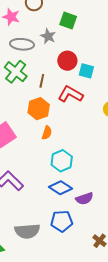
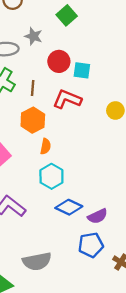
green square: (68, 20) -> (67, 15), moved, turned 36
cyan hexagon: (62, 161) -> (51, 176), moved
blue pentagon: (62, 221) -> (91, 245), moved

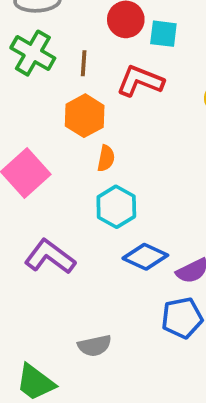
gray semicircle: (37, 261) -> (95, 346), size x0.7

